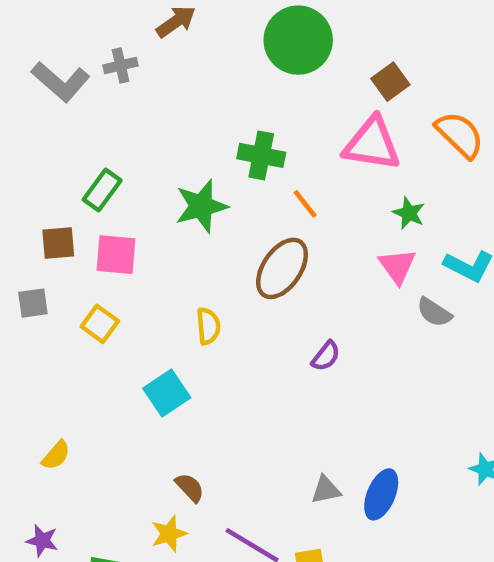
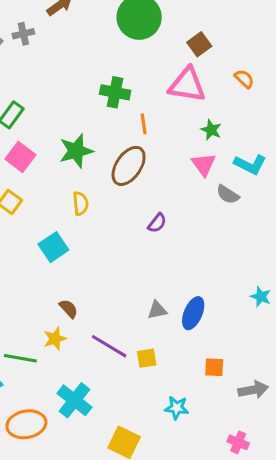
orange semicircle: (460, 135) -> (244, 79), size x0.6
orange line: (305, 204) -> (144, 124), turned 30
green star: (201, 206) -> (76, 151), moved
pink square: (116, 255) -> (20, 157), turned 32

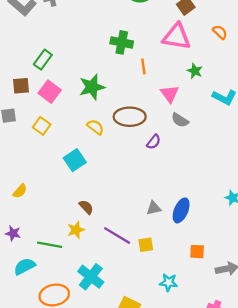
pink triangle: (204, 164) -> (170, 94), moved
brown ellipse: (129, 166) -> (130, 117), moved, turned 56
gray semicircle: (228, 194) -> (180, 120), moved
yellow semicircle: (80, 203) -> (95, 127), turned -48

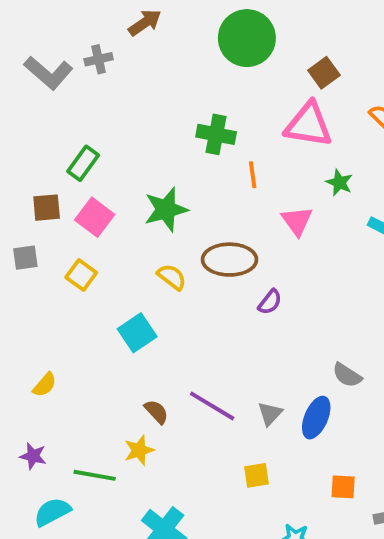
gray semicircle: (180, 120) -> (347, 375), moved
gray triangle: (154, 208) -> (270, 414), turned -35
purple line: (117, 236) -> (212, 406), moved

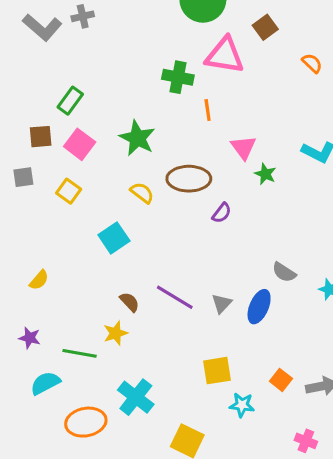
pink triangle: (308, 125) -> (225, 55), moved
green star: (339, 183) -> (265, 174), moved
green star: (166, 209) -> (137, 138), turned -30
yellow square: (256, 475) -> (217, 371), moved, size x1.4
orange square: (343, 487) -> (281, 380), moved, turned 35

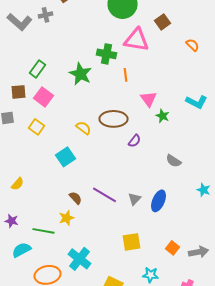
green star: (137, 138) -> (80, 74), moved
gray semicircle: (284, 272) -> (174, 161), moved
cyan star: (242, 405) -> (150, 275), moved

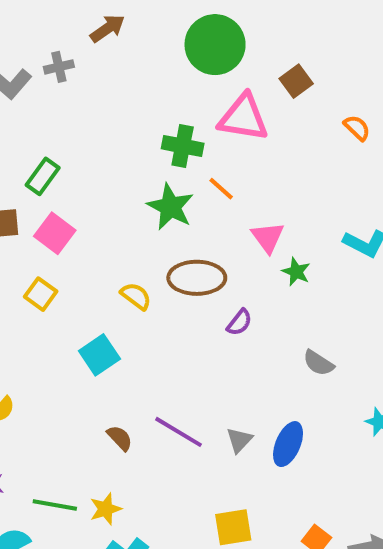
green star: (80, 74) -> (170, 207), moved
orange line: (126, 75) -> (221, 189), turned -40
yellow star: (66, 218) -> (106, 509), moved

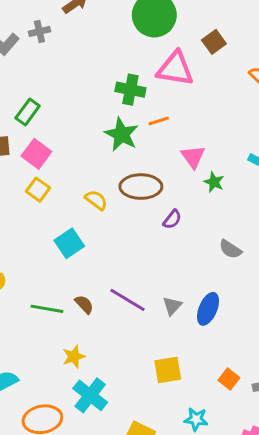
orange line: (221, 189) -> (159, 121), turned -60
yellow square: (41, 294) -> (38, 190), moved
green line: (55, 505) -> (47, 309), moved

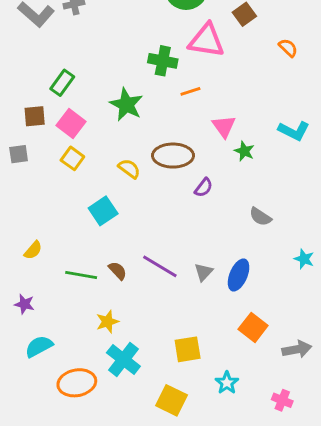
green star: (121, 134) -> (126, 105), moved
yellow square: (168, 370) -> (188, 349), moved
orange square: (229, 379) -> (253, 327), moved, size x1.4
cyan star: (196, 419) -> (227, 383), turned 30

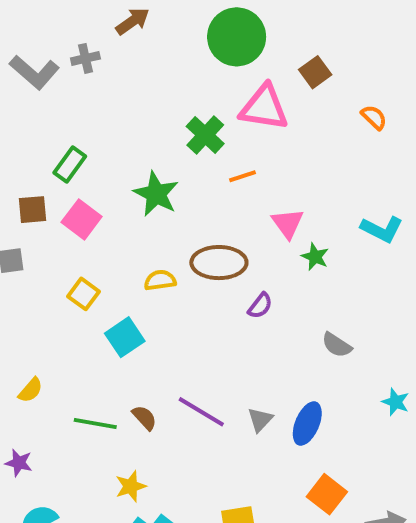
green cross: (163, 61) -> (205, 135), turned 32
yellow square: (72, 158) -> (84, 294), moved
yellow semicircle: (129, 169) -> (160, 280), turned -45

